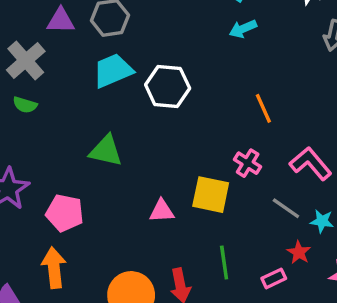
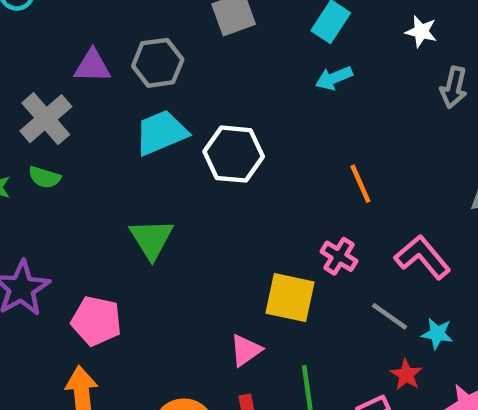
green triangle: (106, 151) -> (151, 239), turned 45
pink triangle: (162, 211) -> (246, 350), moved, turned -32

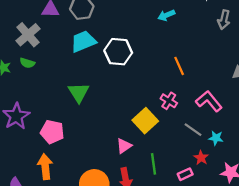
yellow square: (290, 298) -> (145, 121), turned 35

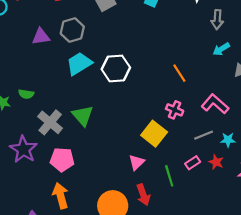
cyan arrow: (166, 15) -> (221, 49), moved
gray cross: (28, 35) -> (50, 122), moved
gray line: (193, 130) -> (204, 135), turned -48
pink rectangle: (185, 174) -> (193, 163), moved

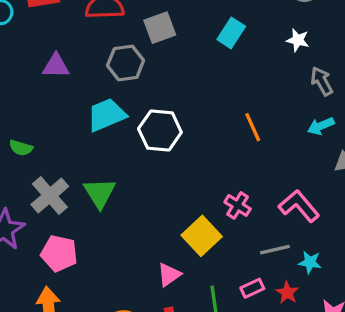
gray arrow: (217, 20) -> (322, 81), turned 138
gray hexagon: (72, 30) -> (126, 63), moved
orange line: (179, 73) -> (253, 127), moved

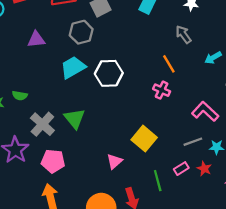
gray arrow: (322, 81) -> (183, 34), moved
pink cross: (238, 205) -> (162, 90), moved
pink triangle: (169, 275) -> (114, 161), moved

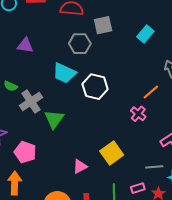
purple triangle: (36, 40) -> (25, 45), moved
orange line: (169, 64) -> (151, 92), turned 66
cyan trapezoid: (73, 67) -> (64, 73), turned -140
gray cross: (42, 124) -> (31, 101), moved

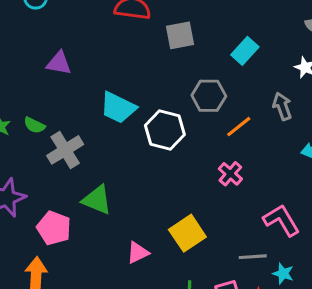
gray hexagon: (80, 44) -> (209, 96), moved
orange line: (151, 92) -> (239, 127), moved
green triangle: (54, 119) -> (97, 200), moved, turned -45

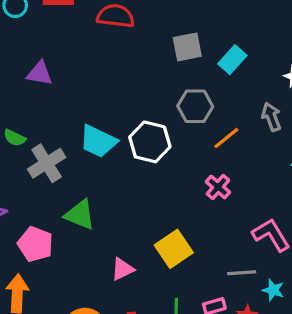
gray square: (180, 35) -> (187, 47), moved
cyan trapezoid: (118, 108) -> (98, 141), moved

